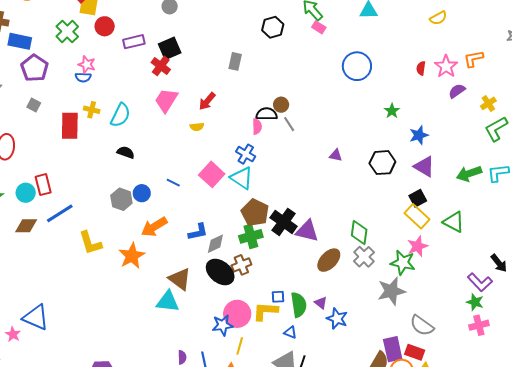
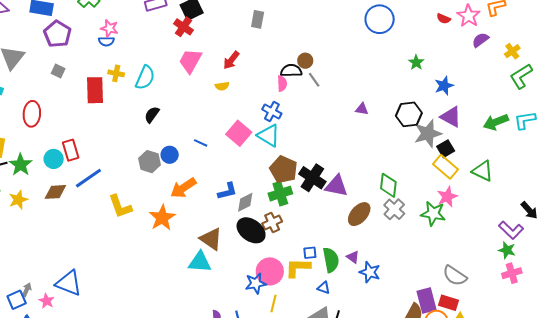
red semicircle: (421, 68) -> (444, 19), turned -72
black semicircle: (126, 152) -> (152, 115), turned -72
gray star: (391, 291) -> (428, 134), moved

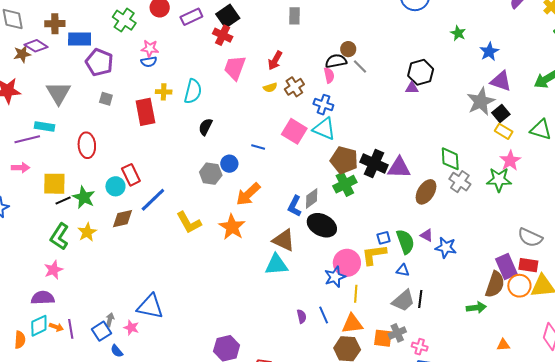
black hexagon: (409, 114) -> (421, 72), moved
yellow rectangle: (446, 167) -> (504, 131), size x0.7
blue L-shape: (227, 191) -> (295, 206), moved, turned 140
brown cross: (272, 222) -> (294, 87), moved

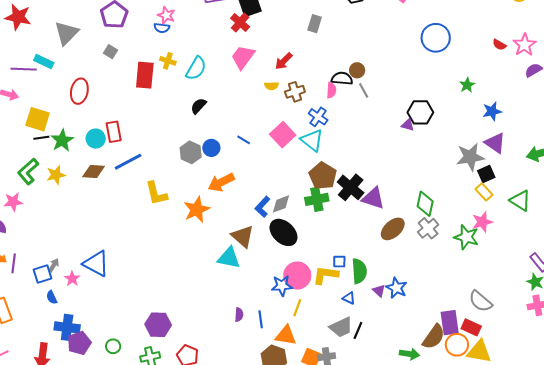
purple triangle: (427, 235) -> (379, 291), moved

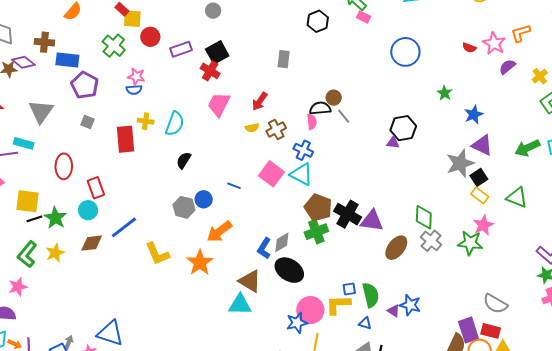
red rectangle: (114, 132) -> (96, 188), moved

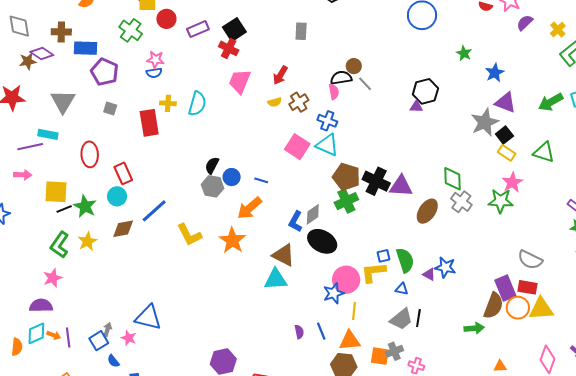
black semicircle: (184, 160) -> (212, 165), moved
blue line: (234, 186) -> (261, 180), moved

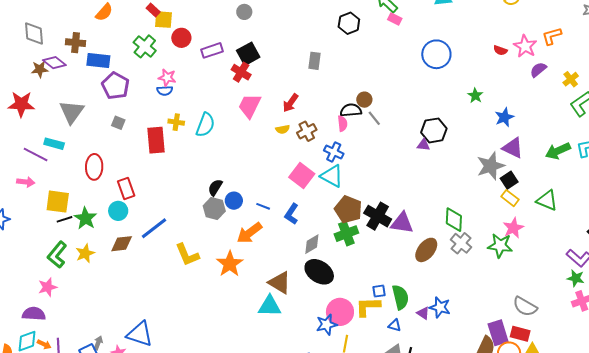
purple line: (30, 147) -> (36, 155), turned 35
blue L-shape: (296, 221) -> (291, 214), moved

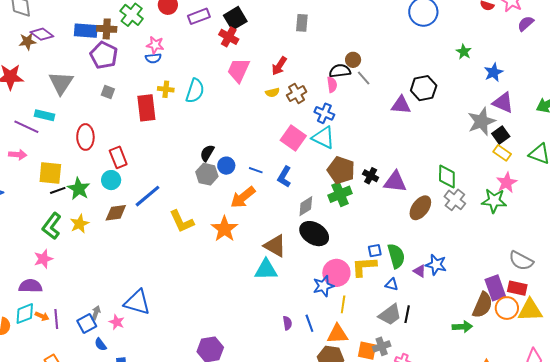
brown cross: (76, 43) -> (107, 29), moved
purple triangle: (424, 145) -> (401, 105), moved, size x1.5
black cross: (378, 216) -> (371, 176), size x0.6

